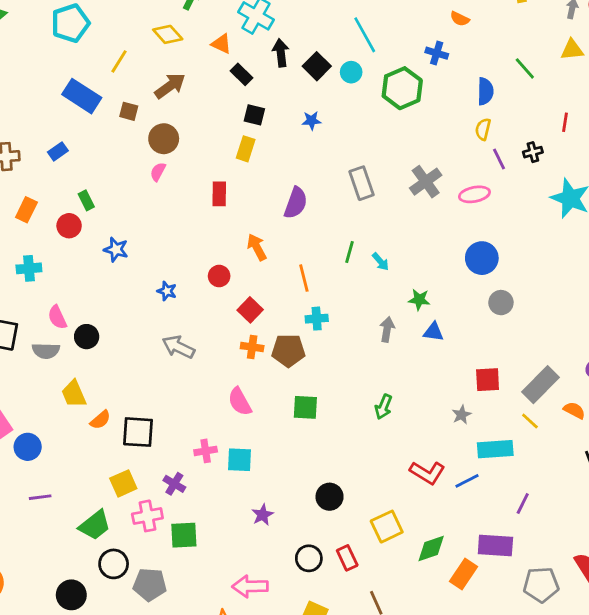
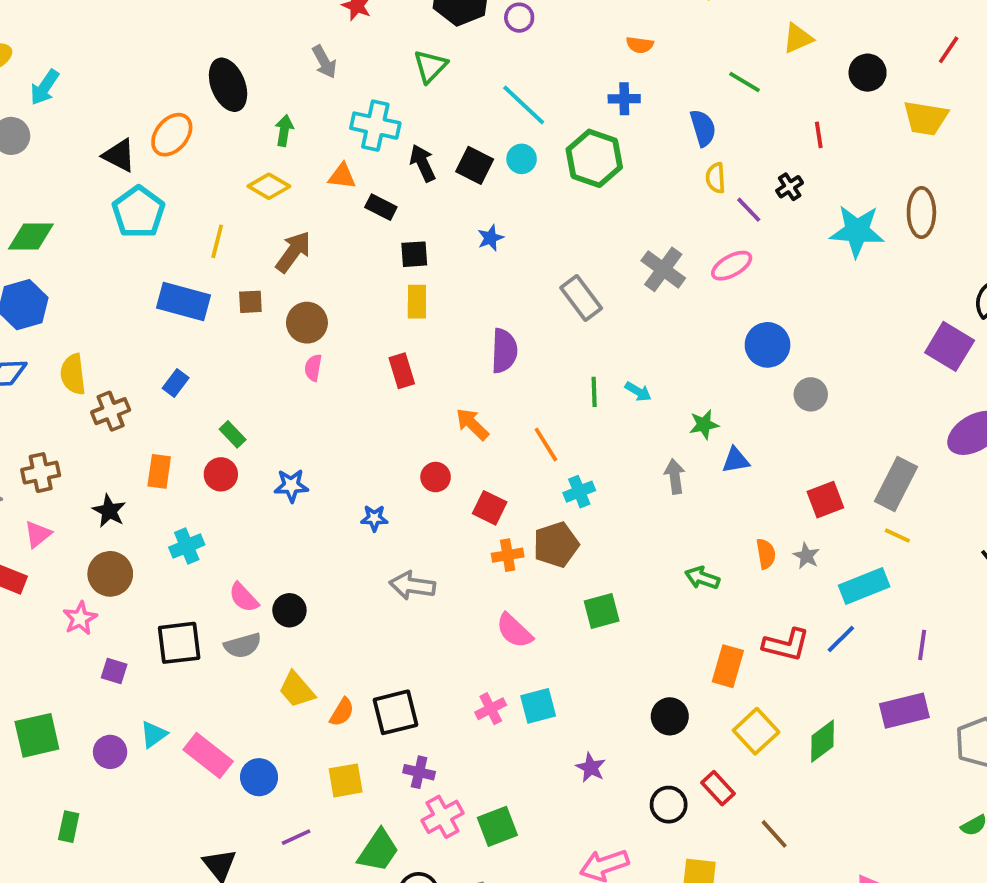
green arrow: (383, 407) -> (702, 578), turned 105
orange semicircle: (574, 410) -> (766, 554), moved, turned 70
yellow square: (123, 483) -> (346, 780), moved, turned 32
purple cross: (174, 484) -> (419, 772), moved
orange rectangle: (464, 574) -> (728, 666), moved

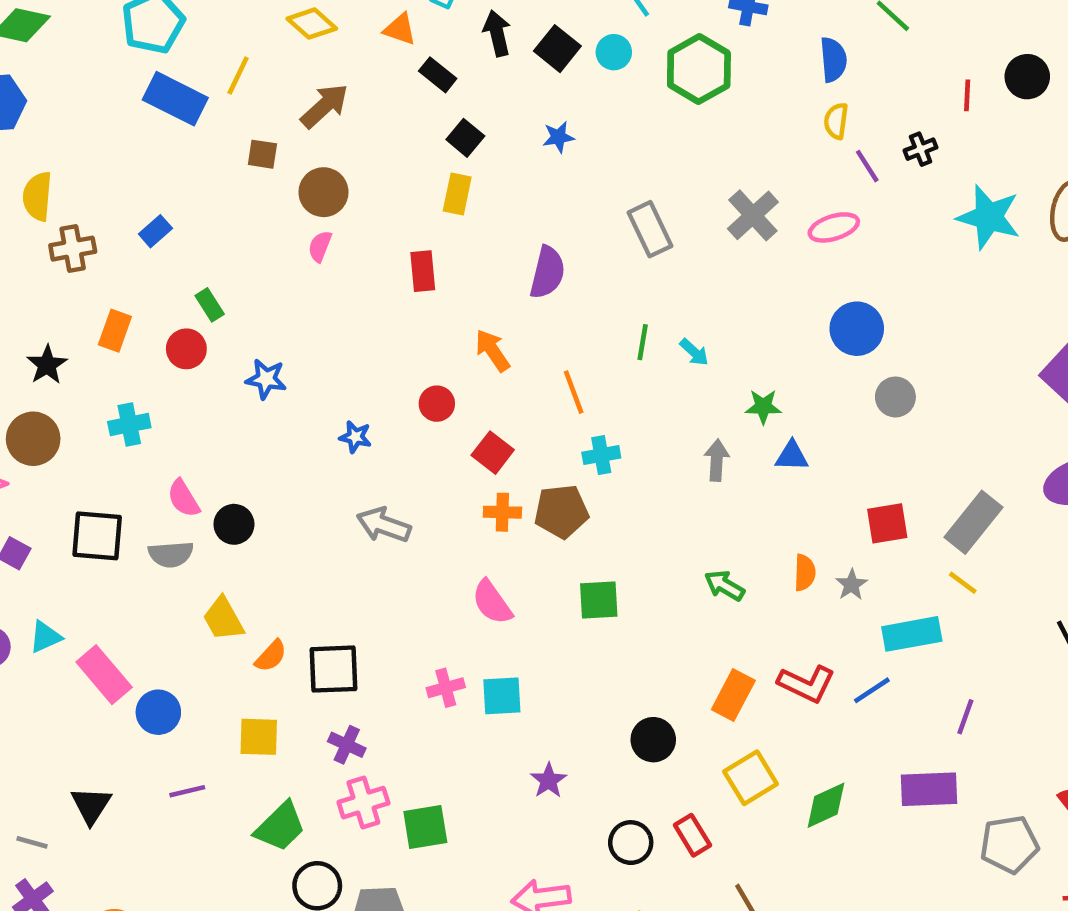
black circle: (868, 73) -> (1027, 77), moved
black square: (414, 254) -> (465, 138), turned 32
blue rectangle: (183, 302) -> (175, 99), moved

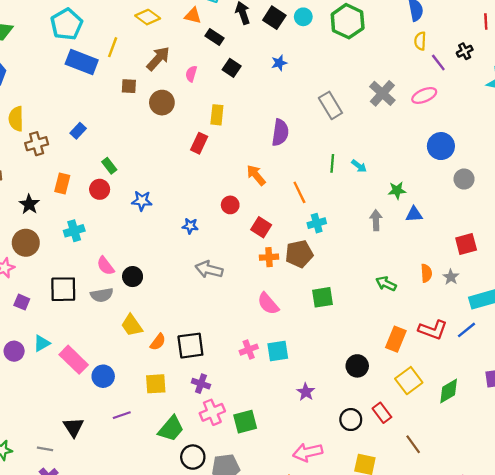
yellow rectangle: (457, 194) -> (217, 115), moved
pink semicircle: (320, 246) -> (191, 74), moved
red rectangle: (423, 271) -> (199, 143), moved, turned 36

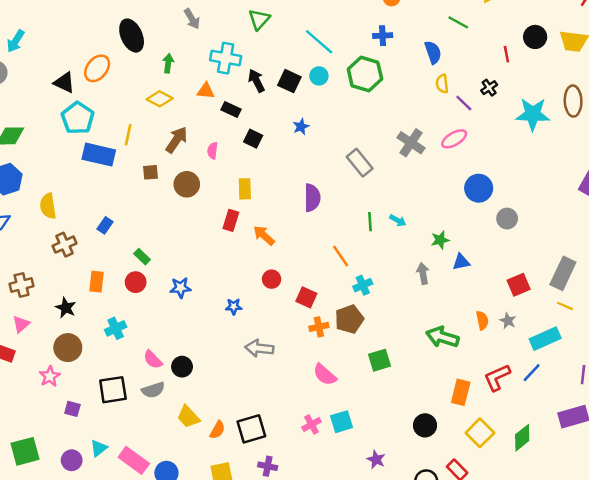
yellow semicircle: (16, 119) -> (48, 206), moved
orange arrow: (256, 175) -> (264, 235), moved
green arrow: (386, 284) -> (442, 337), size x1.5
red L-shape: (433, 330) -> (497, 377), turned 144

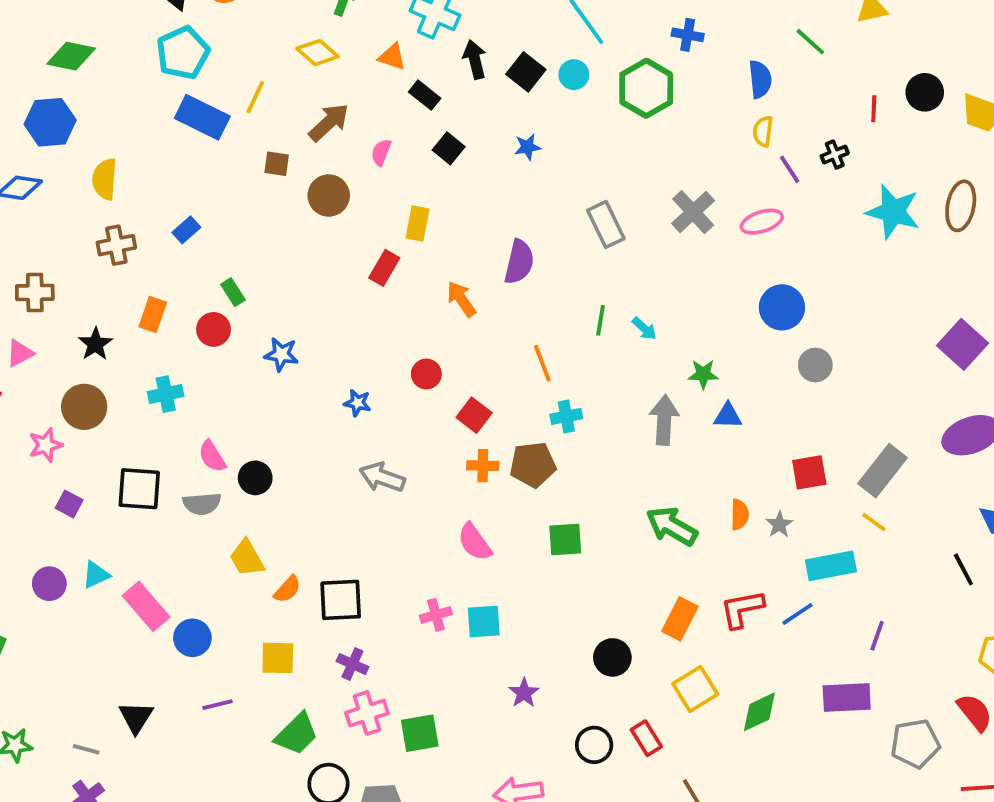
orange arrow: (264, 235) -> (461, 299), moved
gray arrow: (423, 273) -> (664, 420), size x1.4

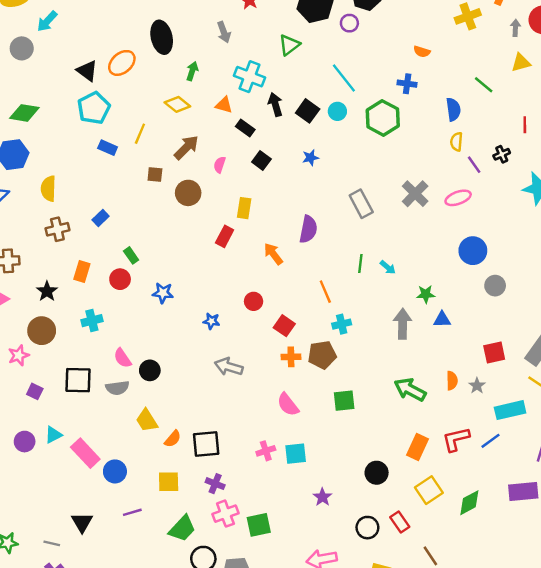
blue rectangle: (202, 117) -> (108, 148), size x0.6

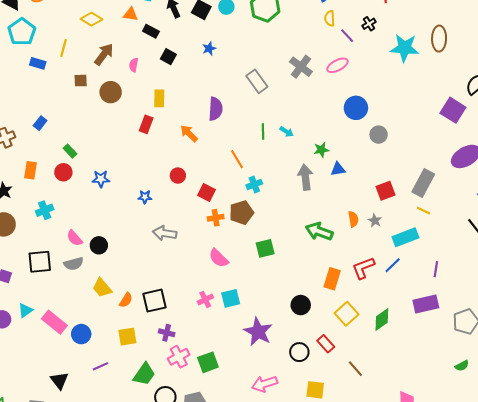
purple star: (322, 497) -> (258, 332), size x1.8

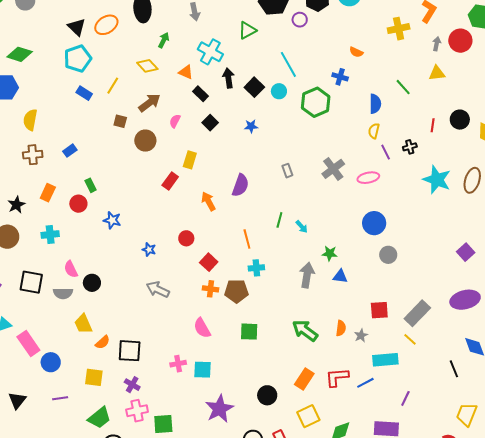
gray rectangle: (257, 81) -> (287, 171), size x0.6
purple square: (453, 110) -> (466, 252), size x0.7

